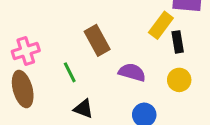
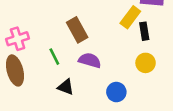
purple semicircle: (132, 72) -> (90, 60), moved

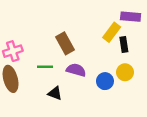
green line: (54, 57) -> (45, 67), turned -64
blue circle: (116, 92) -> (105, 81), moved

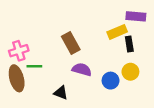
yellow rectangle: (112, 32) -> (117, 32), turned 30
green line: (45, 67) -> (34, 66), moved

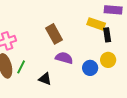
yellow rectangle: (117, 32) -> (96, 24), turned 42
green line: (34, 66) -> (21, 67), moved, turned -64

